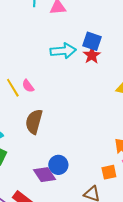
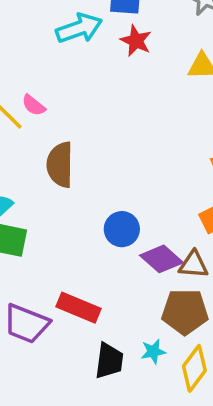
red star: (92, 55) -> (136, 41), moved
purple diamond: (44, 175) -> (161, 259), moved

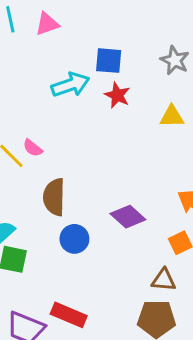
blue circle: (122, 229) -> (74, 239), moved
purple diamond: (161, 259) -> (128, 217), moved

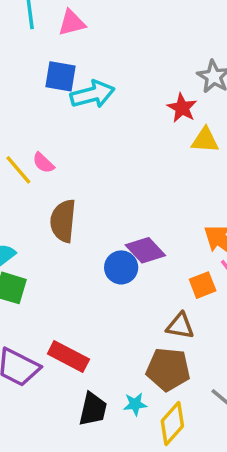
blue square: (109, 61) -> (61, 76), moved
red star: (117, 95) -> (182, 108), moved
blue circle: (74, 239) -> (121, 267), moved

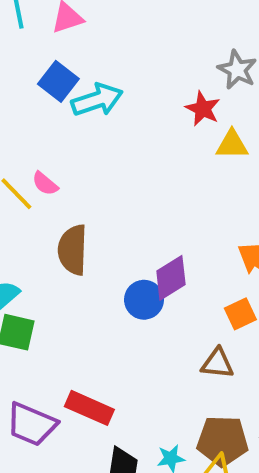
blue square: (61, 76) -> (58, 81), turned 32
purple diamond: (145, 250) -> (171, 278), turned -75
brown pentagon: (168, 369) -> (223, 441), moved

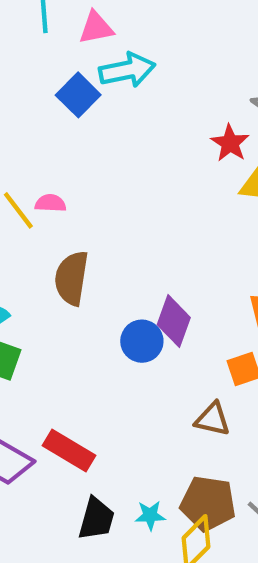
cyan arrow: (97, 100) -> (127, 70), moved
pink semicircle: (45, 184) -> (50, 203), turned 136
purple diamond: (171, 278) -> (174, 321), turned -45

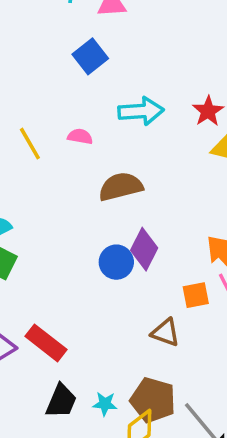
cyan arrow: (127, 70) -> (141, 111), moved
pink semicircle: (50, 203) -> (80, 136), moved
brown semicircle: (72, 278) -> (121, 187), moved, turned 60

